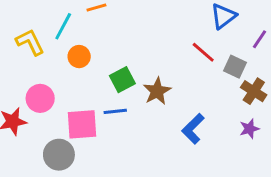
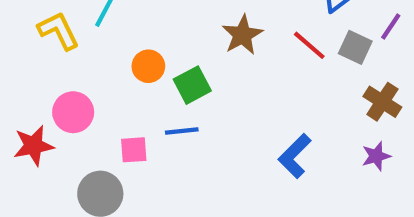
orange circle: (79, 57) -> (148, 66), moved
gray square: (235, 67) -> (355, 47), moved
brown star: (157, 91) -> (242, 35), moved
pink square: (82, 124) -> (134, 150), size x0.6

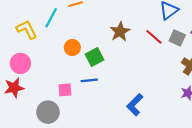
pink circle: (73, 112) -> (20, 63), moved
blue L-shape: (295, 156) -> (135, 105), moved

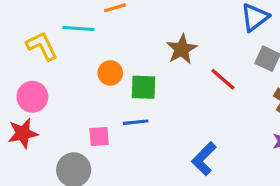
cyan line: (51, 18) -> (78, 28), turned 66
red line: (154, 37) -> (223, 79), moved
green square: (95, 57) -> (144, 87), turned 30

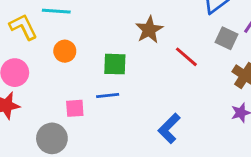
orange circle: (110, 73) -> (65, 51), moved

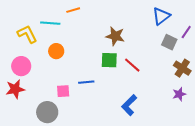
brown star: (149, 30) -> (115, 36), turned -30
red line: (186, 57) -> (132, 65), moved
green square: (115, 64) -> (109, 60), moved

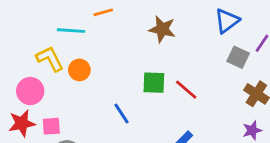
yellow L-shape: (27, 34) -> (50, 59), moved
brown star: (115, 36) -> (162, 29), moved
blue line: (86, 82) -> (122, 113), turned 63
pink square: (63, 91) -> (51, 126), moved

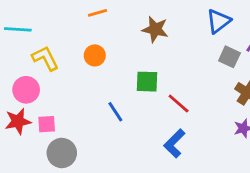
cyan line: (71, 31) -> (18, 29), moved
orange circle: (79, 70) -> (95, 55), moved
red line: (186, 90) -> (179, 104), moved

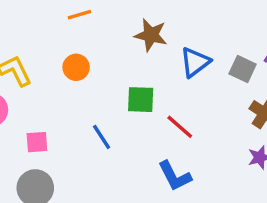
blue triangle: (218, 21) -> (195, 62), moved
pink square: (47, 124) -> (37, 142), moved
blue L-shape: (174, 143) -> (175, 176), turned -72

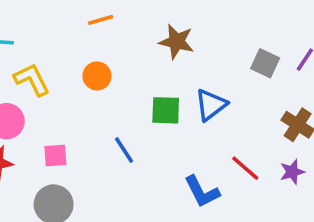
blue triangle: (195, 62) -> (211, 105), moved
gray square: (243, 69) -> (265, 63), moved
red line: (180, 127) -> (245, 168), moved

